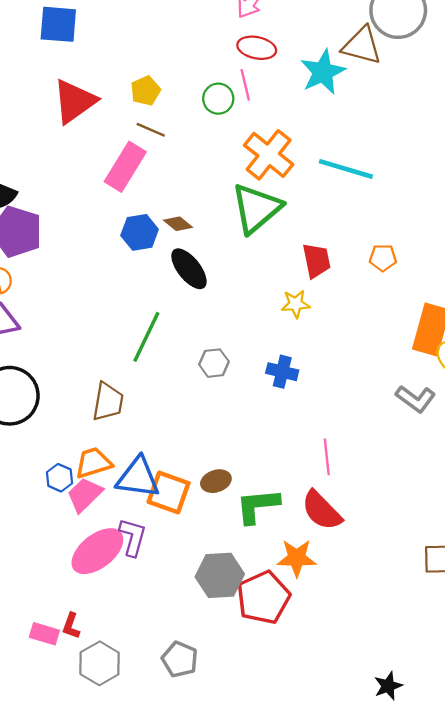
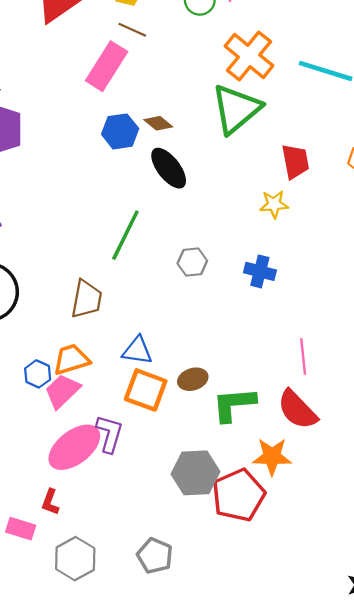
blue triangle: (138, 478) -> (137, 351), moved, size x0.7
red L-shape: (71, 626) -> (50, 502), moved

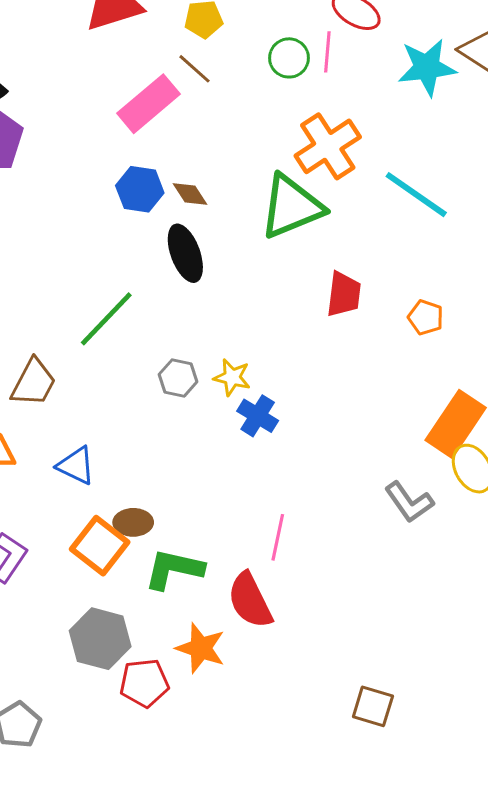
yellow star: (274, 204) -> (232, 377), moved
orange square: (146, 390) -> (100, 546), moved
red pentagon: (238, 495) -> (144, 683), size x0.7

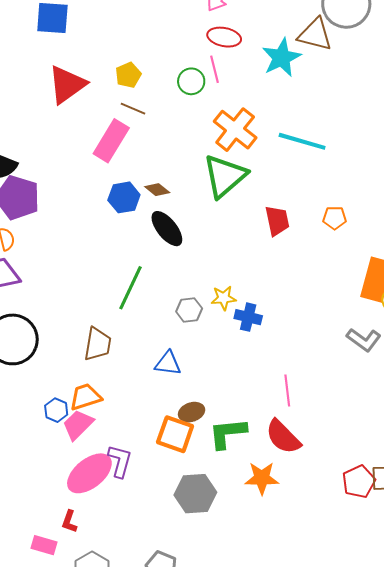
blue triangle: (76, 466) -> (168, 363), moved
red pentagon: (144, 683) -> (359, 482), moved

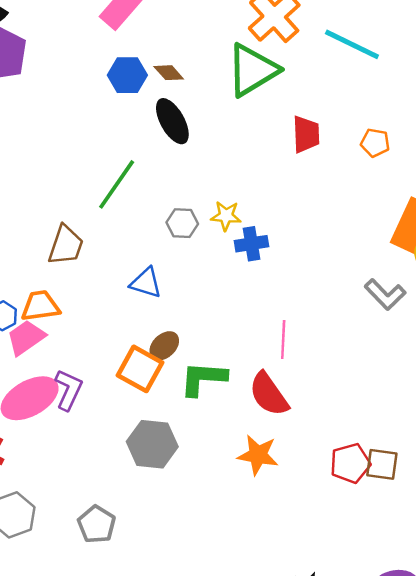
blue cross: (248, 317) -> (251, 244), turned -32
brown ellipse: (192, 412) -> (164, 346), turned -35
orange star: (262, 478) -> (258, 455), moved

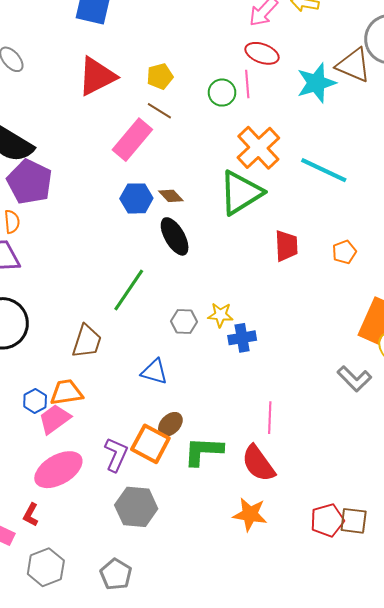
orange pentagon: (375, 143) -> (344, 252), turned -30
purple L-shape: (68, 390) -> (116, 455), moved
gray hexagon: (152, 444) -> (136, 507), moved

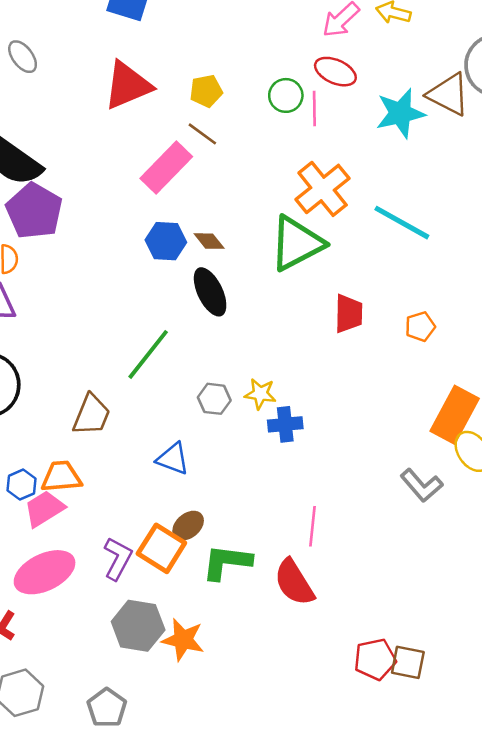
green circle: (222, 93) -> (286, 95), moved
orange star: (250, 514) -> (183, 640), moved

